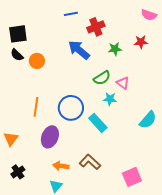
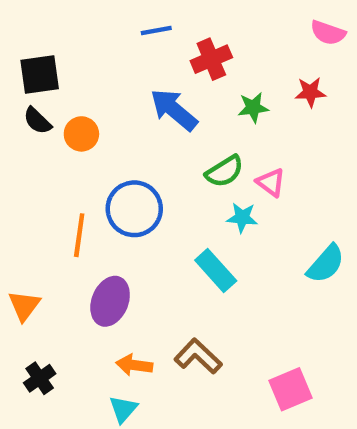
blue circle: (71, 108) -> (134, 209), moved

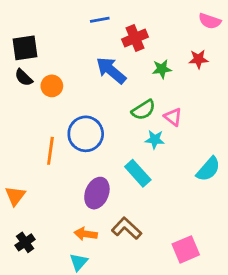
purple ellipse: (110, 301) -> (97, 193), moved

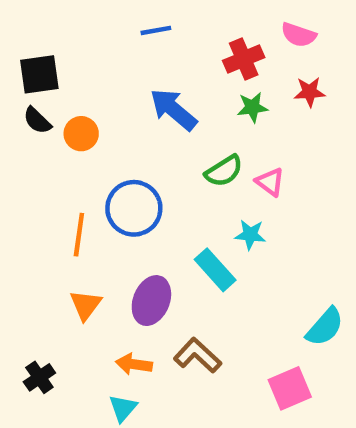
pink semicircle: (210, 21) -> (299, 35), moved
red cross: (135, 38) -> (244, 59), moved
cyan star: (155, 139) -> (250, 235), moved
cyan semicircle: (208, 169) -> (325, 327), moved
orange triangle: (15, 196) -> (86, 305), moved

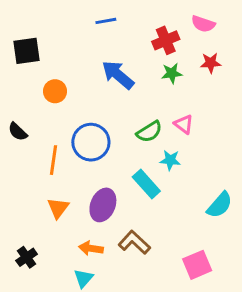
black semicircle: (37, 120) -> (18, 132), moved
green semicircle: (224, 171) -> (149, 132), moved
cyan semicircle: (325, 327) -> (220, 205), moved

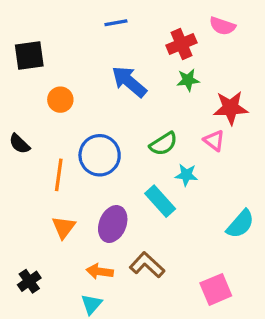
red star: (211, 63) -> (231, 108), moved, size x1.5
pink triangle: (184, 124) -> (214, 141), moved

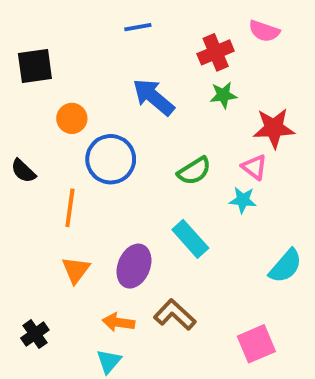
blue circle: (100, 155) -> (111, 159), moved
cyan star: (186, 175) -> (243, 200), moved

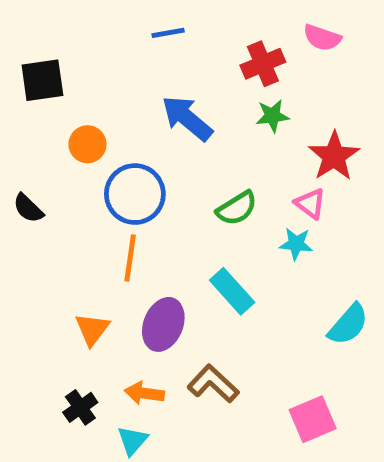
red star: (274, 128) -> (334, 156), turned -30
orange line: (70, 208) -> (130, 258), moved
black cross: (35, 334) -> (80, 407), moved

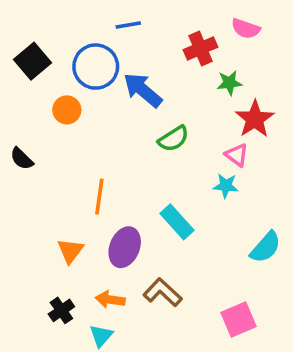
black square: (42, 80) -> (33, 61), turned -32
green star: (272, 116) -> (229, 83), moved
blue circle: (135, 194) -> (96, 67), moved
green semicircle: (237, 208) -> (173, 139), moved

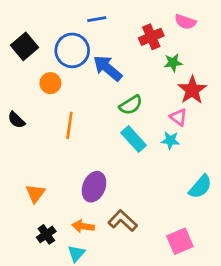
orange line: (99, 197) -> (69, 125), moved
cyan rectangle: (177, 222) -> (134, 139), moved
orange triangle: (70, 251) -> (35, 194), moved

